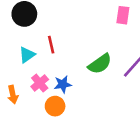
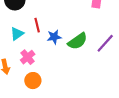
blue star: (63, 84) -> (54, 37), moved
orange circle: (55, 106) -> (33, 81), moved

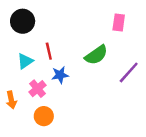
blue star: (54, 37) -> (60, 75), moved
green semicircle: (78, 41) -> (96, 55), moved

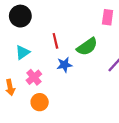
red line: (49, 51) -> (55, 41), moved
blue star: (60, 75) -> (64, 65), moved

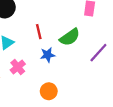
orange circle: (40, 102) -> (49, 91), moved

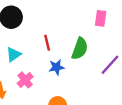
green semicircle: (70, 37) -> (80, 49), turned -35

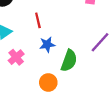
green semicircle: (80, 49) -> (69, 61), moved

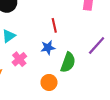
red line: (38, 20) -> (54, 25), moved

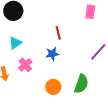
green semicircle: (68, 62) -> (81, 84), moved

